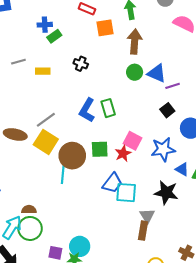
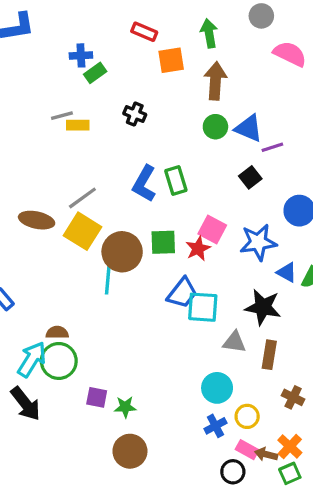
gray line: (18, 62) -> (62, 116), moved
black square: (167, 110) -> (250, 177), moved
gray triangle: (147, 216) -> (234, 342), turned -49
brown rectangle: (143, 231) -> (269, 355), moved
cyan circle: (80, 246) -> (217, 388), moved

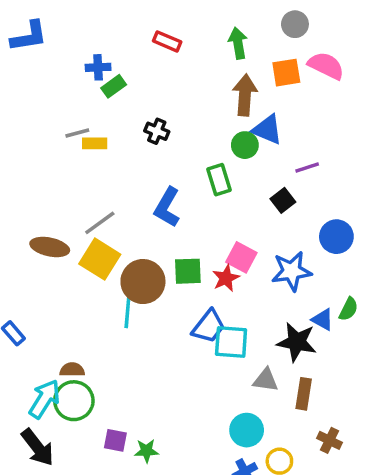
orange square: (171, 60) -> (286, 73), moved
blue triangle: (249, 128) -> (267, 130), moved
green rectangle: (176, 181) -> (219, 180), moved
blue triangle: (287, 272) -> (323, 320), moved

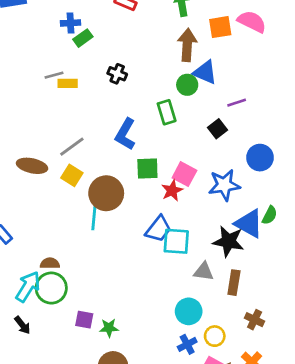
yellow square: (100, 259) -> (72, 175), size x0.7
green square: (188, 271) -> (147, 169), moved
blue triangle: (323, 320) -> (249, 223), size x1.6
black arrow: (38, 447) -> (22, 325), size x0.6

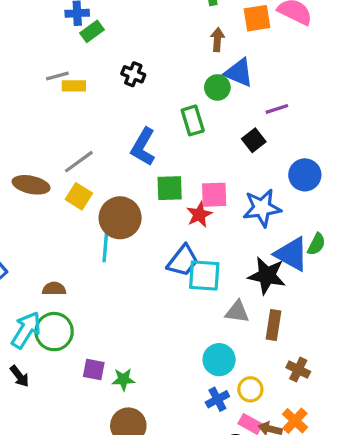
brown arrow: (187, 45) -> (217, 40), size x0.6
pink square: (184, 174) -> (214, 195), turned -30
brown semicircle: (50, 263) -> (54, 289), moved

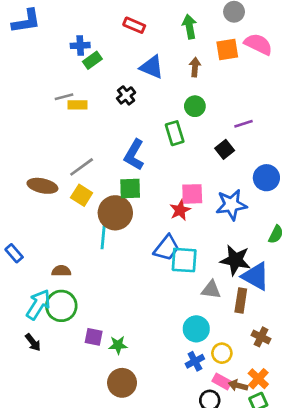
blue triangle: (239, 73) -> (152, 67), moved
black cross: (133, 74) -> (126, 95), turned 30
green square: (170, 188) -> (130, 189), moved
blue triangle: (292, 254) -> (256, 276), moved

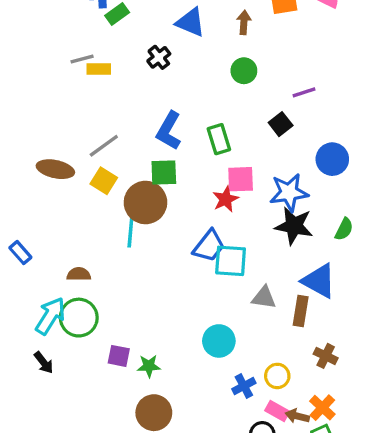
green rectangle: (175, 133) -> (219, 139), moved
black star: (235, 260) -> (294, 226), moved
cyan circle: (196, 329) -> (219, 341), moved

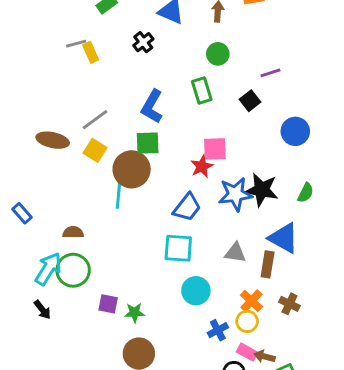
yellow rectangle: (99, 69) -> (91, 52), turned 66
green rectangle: (219, 139) -> (202, 90), moved
blue star: (289, 192) -> (235, 194), moved
cyan square: (231, 261) -> (178, 248), moved
orange cross: (322, 408) -> (251, 301), moved

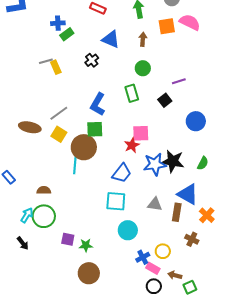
cyan arrow: (48, 269) -> (27, 215), size x0.7
orange cross: (251, 301) -> (207, 215), moved
pink rectangle: (247, 352) -> (153, 268), moved

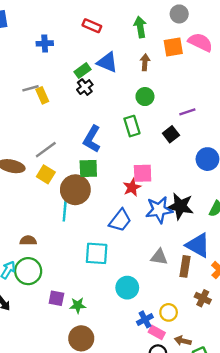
green rectangle: (67, 34) -> (82, 71), moved
cyan square: (116, 201) -> (97, 253), moved

